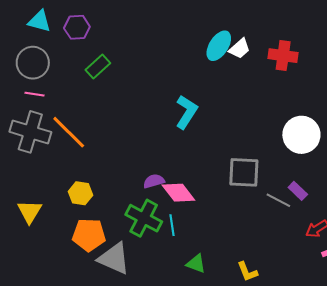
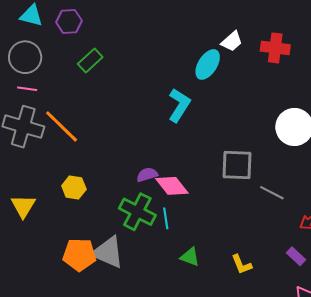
cyan ellipse: (219, 46) -> (208, 64), moved
purple rectangle: (298, 191) -> (296, 256), moved
orange pentagon: (89, 235) -> (79, 255), moved

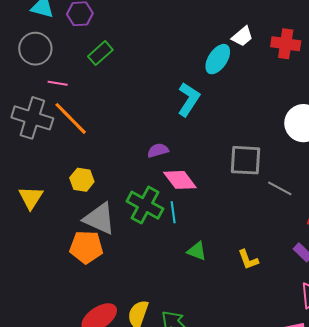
pink line: (27, 89) -> (58, 83), moved
purple semicircle: (147, 175) -> (158, 150), moved
gray triangle: (108, 252) -> (99, 219), moved

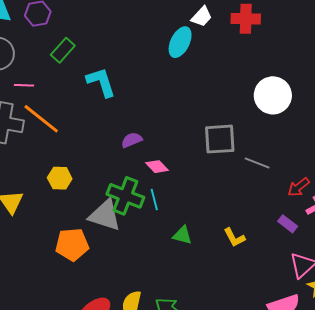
cyan L-shape: (189, 99) -> (101, 82), moved, turned -44
pink diamond: (180, 180) -> (157, 167), size x0.7
gray triangle: (99, 219) -> (105, 215), moved

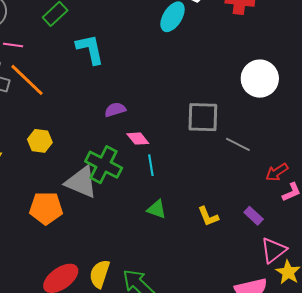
cyan line: (154, 200) -> (151, 165), moved
purple rectangle: (288, 224) -> (254, 216), moved

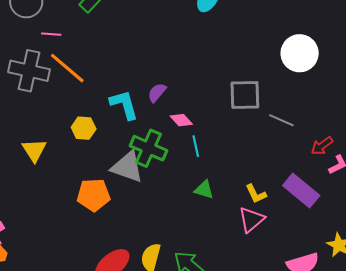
cyan L-shape: (90, 49) -> (124, 105), moved
purple semicircle: (115, 110) -> (157, 93), turned -30
purple rectangle: (254, 216) -> (301, 191), size x1.8
pink triangle: (274, 250) -> (251, 220), moved

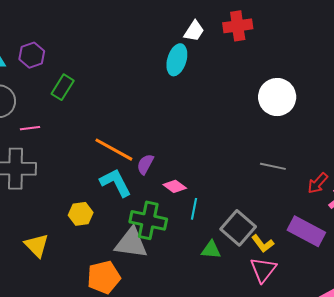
orange line: (67, 68) -> (114, 150), moved
gray square: (245, 95) -> (238, 228), moved, turned -36
cyan line: (196, 146) -> (194, 209), turned 35

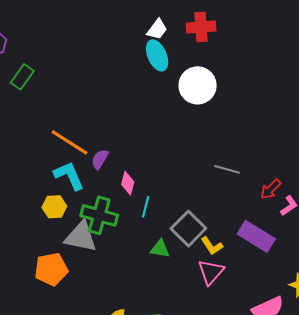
cyan ellipse: (177, 60) -> (157, 55), moved, turned -44
white circle: (277, 97) -> (198, 85), moved
pink diamond: (175, 186) -> (128, 183), turned 65
yellow hexagon: (81, 214) -> (54, 207), moved

